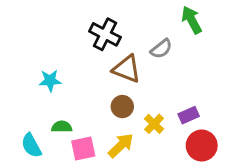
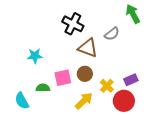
red circle: (202, 146) -> (124, 101), moved
pink square: (83, 148) -> (63, 78), moved

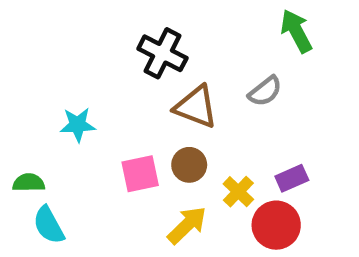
gray semicircle: (112, 34) -> (265, 91), moved
green semicircle: (43, 88) -> (29, 183), moved

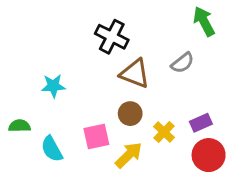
pink square: (140, 174) -> (96, 137), moved
cyan semicircle: (49, 225) -> (52, 149), moved
red circle: (276, 225) -> (209, 155), moved

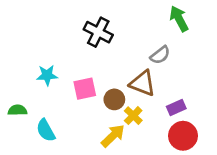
brown triangle: (135, 74) -> (143, 83), moved
yellow cross: (164, 132) -> (133, 116), moved
pink square: (96, 137) -> (85, 89), moved

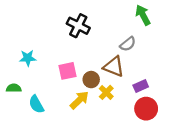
cyan star: (47, 75) -> (28, 58), moved
yellow arrow: (113, 136) -> (79, 100), moved

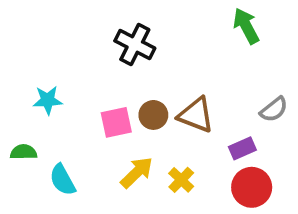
gray semicircle: (128, 44) -> (274, 109), moved
brown circle: (91, 80) -> (153, 115), moved
yellow cross: (106, 92) -> (181, 180), moved

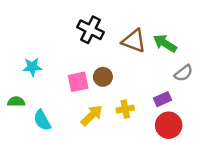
green arrow: (246, 26) -> (165, 43), moved, turned -30
brown triangle: (196, 115) -> (134, 41), moved
yellow cross: (181, 180) -> (125, 109), moved, turned 35

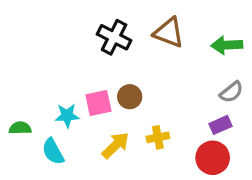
brown triangle: (134, 41) -> (169, 33), moved
green arrow: (165, 43) -> (227, 45), moved, turned -35
cyan star: (32, 67) -> (67, 116), moved
purple rectangle: (162, 99) -> (220, 125), moved

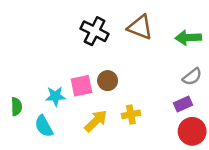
green semicircle: (20, 128) -> (16, 107), turned 90
red circle: (213, 158) -> (192, 131), moved

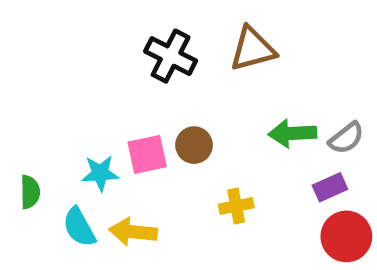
brown triangle: (140, 27) -> (253, 49), turned -36
green arrow: (188, 38) -> (292, 133), moved
yellow arrow: (96, 121) -> (133, 232), moved, turned -130

